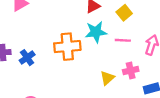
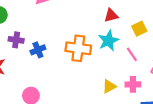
cyan star: (96, 32) -> (108, 41), turned -30
pink line: (123, 40) -> (132, 54), turned 40

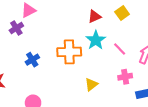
yellow square: (139, 29) -> (122, 13), moved
purple cross: (16, 40) -> (16, 28), moved, turned -32
yellow triangle: (109, 86) -> (91, 84), moved

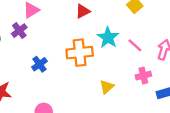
red triangle: (94, 17) -> (83, 11), moved

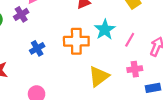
pink line: (135, 45) -> (130, 40), turned 72
yellow triangle: (107, 87) -> (99, 76), size x1.5

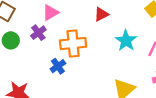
orange cross: (76, 41) -> (73, 44), moved

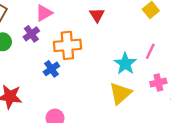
red triangle: (101, 14) -> (97, 15), turned -35
cyan star: (126, 41) -> (125, 64), moved

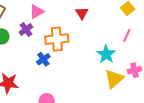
pink line: (150, 51) -> (127, 36), moved
yellow triangle: (120, 93) -> (114, 79), moved

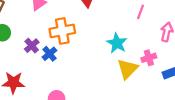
purple cross: (26, 30) -> (32, 46), moved
pink line: (127, 36) -> (140, 12), moved

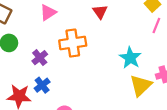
blue cross: (49, 54) -> (42, 85), moved

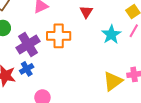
purple cross: (40, 58) -> (28, 45), size x1.6
cyan star: (130, 58) -> (111, 35), moved

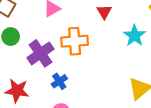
blue cross: (27, 69) -> (59, 81), moved

